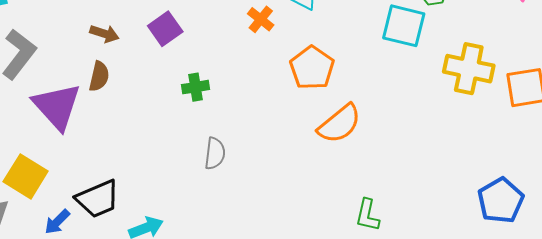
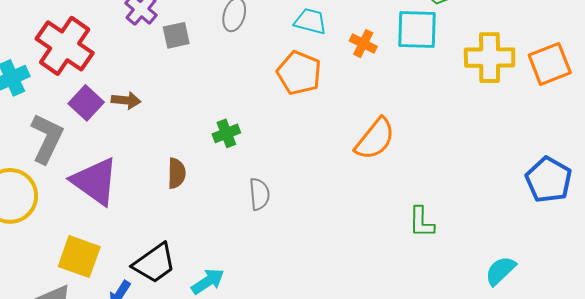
orange cross: (261, 19) -> (363, 44), moved
purple square: (165, 29) -> (86, 103), moved
orange pentagon: (312, 68) -> (299, 73), moved
brown semicircle: (99, 76) -> (177, 173), moved

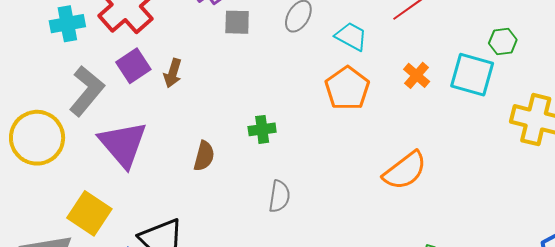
cyan trapezoid: (310, 21) -> (351, 36), moved
brown arrow: (126, 100) -> (173, 73), turned 88

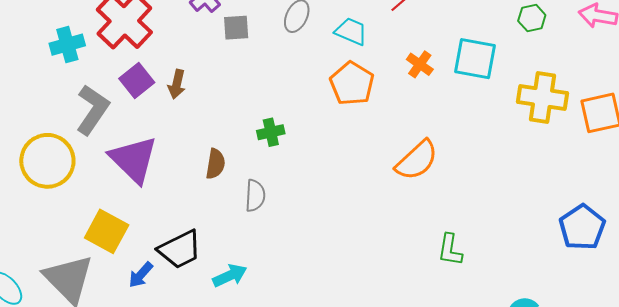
green hexagon: (503, 41) -> (532, 18), moved
gray semicircle: (279, 196) -> (255, 196), moved

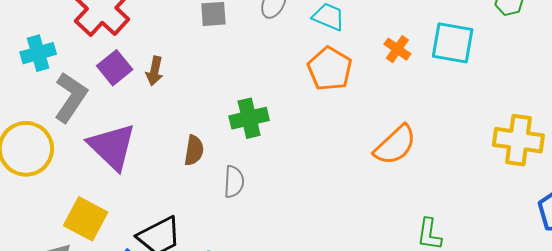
cyan cross: (67, 45) -> (38, 53), moved
yellow cross: (543, 98) -> (518, 140), moved
green cross: (271, 132) -> (249, 118), size x1.4

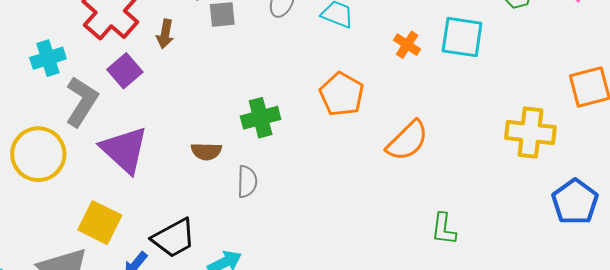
orange pentagon: (330, 69) -> (342, 94), moved
brown arrow: (155, 71) -> (165, 34), moved
brown semicircle: (194, 150) -> (206, 151), turned 84

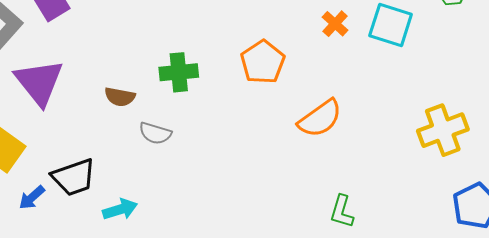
yellow cross: (530, 133) -> (443, 130), turned -36
gray semicircle: (247, 182) -> (155, 133), turned 96

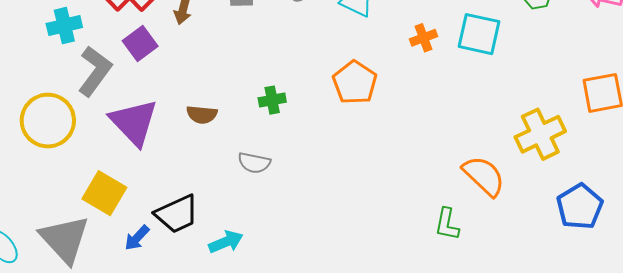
orange cross: (335, 24) -> (424, 38), turned 32
green cross: (179, 72) -> (272, 100), size x0.7
brown semicircle: (120, 97) -> (202, 115), moved
orange semicircle: (320, 119) -> (484, 176), moved, turned -96

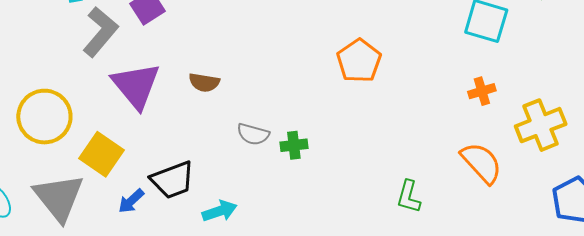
orange cross: (424, 38) -> (482, 91), moved
green cross: (272, 100) -> (294, 145), moved
yellow circle: (48, 121) -> (44, 117), moved
green L-shape: (447, 224) -> (409, 197), moved

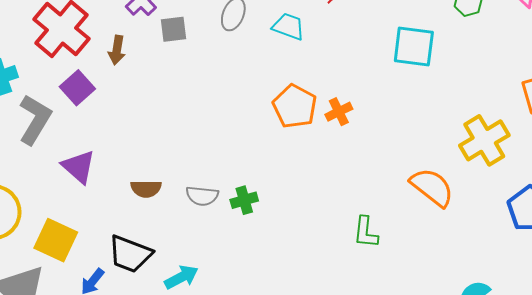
brown semicircle: (204, 82) -> (146, 189), moved
purple triangle: (136, 86) -> (79, 167), size x0.7
orange cross: (482, 91) -> (339, 112), moved
black trapezoid: (173, 180) -> (130, 254), turned 51

